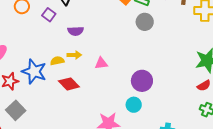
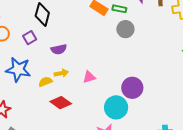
purple square: (49, 15) -> (30, 38), turned 32
blue star: (34, 72) -> (18, 70), moved
cyan circle: (134, 105) -> (116, 107), moved, size x1.5

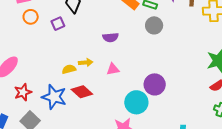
purple semicircle: (59, 49) -> (111, 37), moved
blue star: (18, 70) -> (54, 97), moved

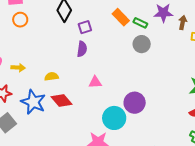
purple square: (58, 24) -> (85, 27), moved
purple semicircle: (111, 37) -> (82, 49), moved, turned -84
yellow arrow: (86, 62) -> (18, 68), moved

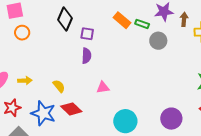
purple square: (85, 27) -> (87, 34), turned 32
gray circle: (142, 44) -> (158, 41), moved
yellow semicircle: (51, 76) -> (59, 86), turned 64
purple circle: (135, 103) -> (171, 119), moved

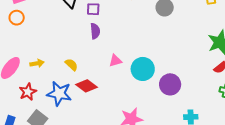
orange circle: (22, 33) -> (17, 18), moved
purple circle: (171, 119) -> (170, 84), moved
cyan circle: (125, 121) -> (143, 69), moved

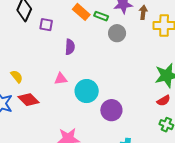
purple semicircle: (95, 31) -> (70, 47), moved

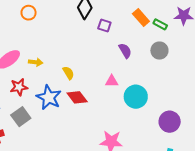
gray circle: (117, 33) -> (159, 51), moved
purple semicircle: (70, 47) -> (125, 51), turned -42
purple circle: (111, 110) -> (170, 122), moved

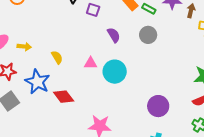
pink triangle: (112, 81) -> (91, 63), moved
red diamond: (77, 97) -> (64, 97), moved
cyan circle: (136, 97) -> (115, 72), moved

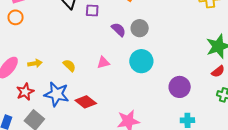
gray circle: (148, 35) -> (140, 28), moved
cyan circle: (115, 72) -> (141, 61), moved

